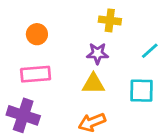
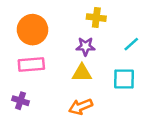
orange circle: (37, 34) -> (32, 30), size x1.6
purple cross: (23, 115) -> (20, 101), size x0.6

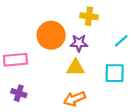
orange circle: (32, 30) -> (51, 35), moved
pink rectangle: (31, 65) -> (15, 60), moved

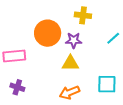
cyan square: (115, 73) -> (107, 84), moved

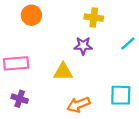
orange circle: (48, 33) -> (31, 15), moved, size x0.7
yellow triangle: (70, 63) -> (63, 72), moved

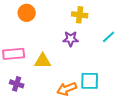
yellow triangle: (63, 72) -> (43, 61), moved
cyan square: (121, 95) -> (90, 81), moved

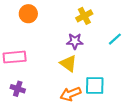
yellow cross: (80, 15) -> (84, 16), turned -35
yellow triangle: (43, 61) -> (68, 63), moved, turned 36

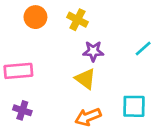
yellow cross: (84, 16) -> (77, 20), moved, turned -35
cyan square: (95, 86) -> (134, 106), moved

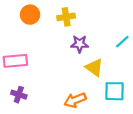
yellow cross: (77, 20) -> (66, 17), turned -36
yellow triangle: (85, 79) -> (94, 68), moved

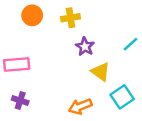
purple star: (80, 44) -> (85, 47), turned 30
cyan square: (114, 91) -> (122, 97), turned -35

